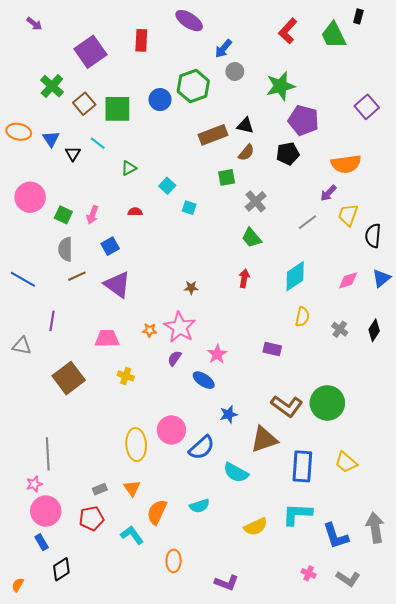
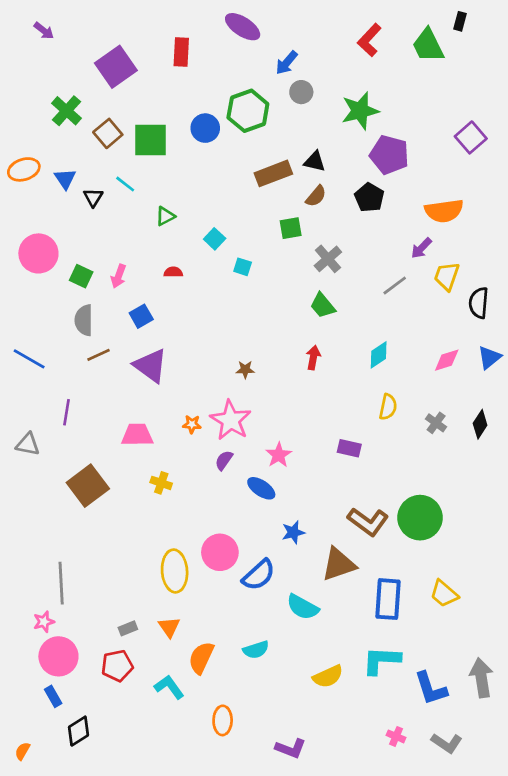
orange ellipse: (19, 132) -> (24, 169), turned -30
black pentagon: (288, 154) -> (369, 197), turned -30
cyan diamond: (295, 276) -> (379, 355), size x0.7

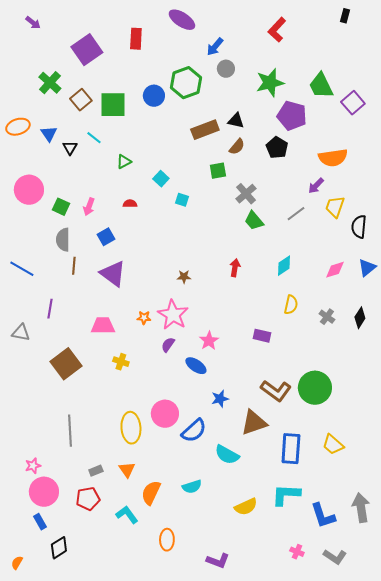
green trapezoid: (428, 45) -> (321, 86), moved
green trapezoid: (323, 306) -> (254, 221), moved
brown line: (99, 355) -> (74, 266), turned -60
gray line: (61, 583) -> (70, 431), moved

